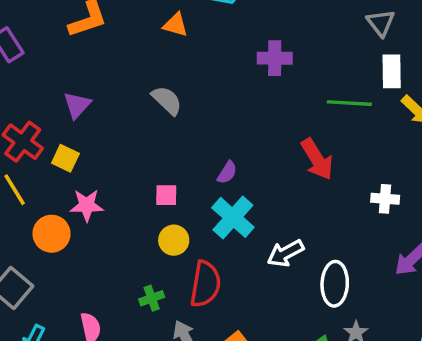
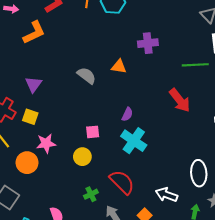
orange triangle: (176, 25) -> (119, 66), moved
yellow circle: (174, 240) -> (82, 157), moved
white arrow: (285, 253) -> (167, 195), moved, turned 55
red semicircle: (205, 284) -> (122, 182), turned -48

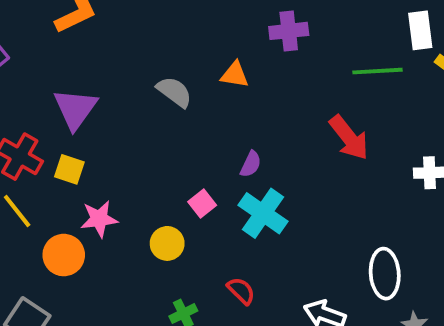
purple triangle: (33, 84) -> (75, 109), size x1.4
pink square: (93, 132) -> (202, 203), moved, turned -32
red semicircle: (122, 182) -> (241, 291), size x0.6

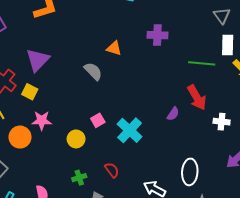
orange triangle: (235, 75) -> (114, 48), moved
gray semicircle: (174, 92) -> (93, 71), moved
red arrow: (349, 138) -> (197, 97), moved
purple semicircle: (251, 164) -> (173, 114), moved

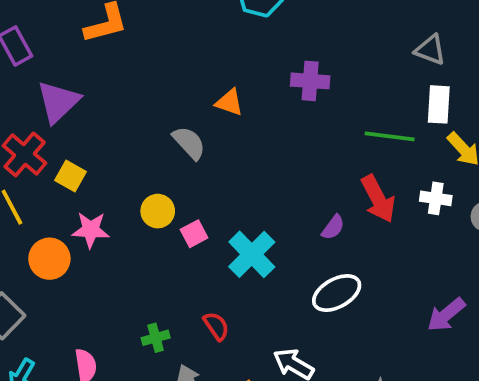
gray triangle: (222, 16) -> (430, 50), turned -36
purple triangle: (38, 60) -> (58, 102), moved
white cross: (222, 122) -> (436, 198), moved
yellow circle: (76, 139) -> (158, 211), moved
white ellipse: (190, 172) -> (337, 293), moved, turned 55

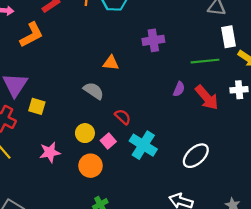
yellow square: (71, 176) -> (37, 106), moved
purple semicircle: (333, 227) -> (179, 89), moved
orange circle: (49, 259) -> (91, 166), moved
red semicircle: (216, 326) -> (123, 117), moved

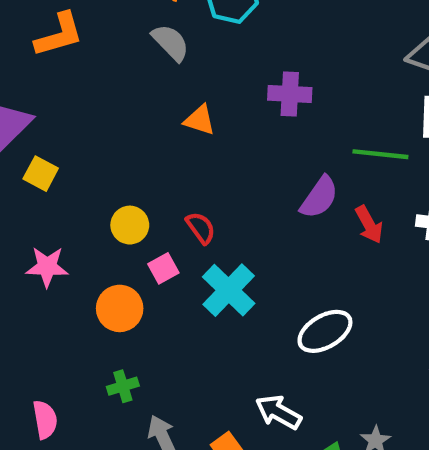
purple semicircle: (179, 89) -> (319, 197), size x1.5
gray semicircle: (94, 91) -> (171, 43), moved
red arrow: (207, 98) -> (369, 225), size x0.7
yellow circle: (85, 133) -> (130, 225), moved

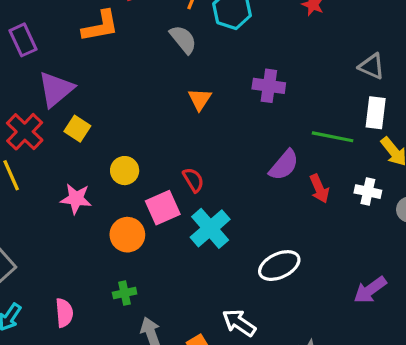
orange triangle: (200, 120) -> (200, 99), turned 40
yellow circle: (130, 225) -> (125, 171), moved
pink square: (163, 268) -> (163, 208), size x1.5

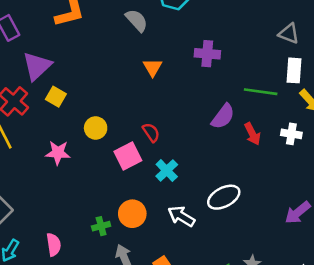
cyan cross: (210, 228) -> (167, 170), size x0.7
orange circle: (127, 235) -> (132, 214), moved
white arrow: (239, 323) -> (181, 216), moved

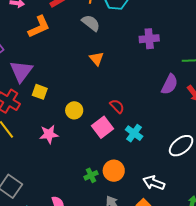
orange triangle: (153, 68) -> (96, 59), moved
white arrow: (181, 216) -> (154, 183), moved
green cross: (101, 226) -> (91, 175), moved

